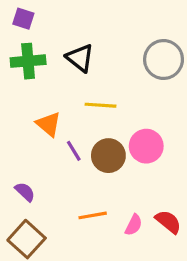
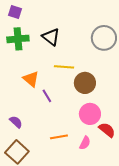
pink circle: (146, 146) -> (90, 114), moved
brown circle: (108, 156) -> (85, 83), moved
red semicircle: (168, 222) -> (107, 130), moved

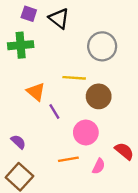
purple square: (15, 12) -> (29, 14), moved
black triangle: (51, 37) -> (59, 18), moved
gray circle: (104, 38) -> (102, 46), moved
pink circle: (90, 114) -> (86, 132), moved

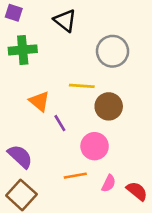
purple square: (29, 14) -> (14, 13), moved
purple semicircle: (18, 142) -> (20, 156), size x1.5
red semicircle: (124, 151) -> (137, 191), moved

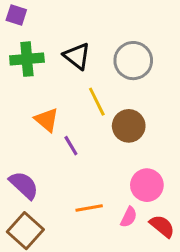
black triangle: (65, 20) -> (77, 56), moved
yellow line: (82, 86) -> (97, 102), turned 60
pink circle: (95, 146) -> (147, 185), moved

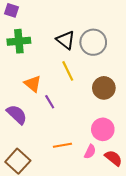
black triangle: (77, 56) -> (66, 40), moved
brown circle: (129, 126) -> (104, 88), moved
purple semicircle: (24, 185) -> (17, 114), moved

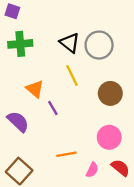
pink semicircle: (90, 152) -> (92, 170), moved

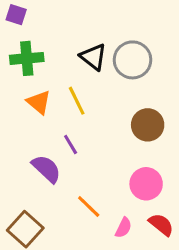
yellow line: (72, 75) -> (77, 101), moved
orange triangle: (35, 89) -> (39, 102), moved
purple semicircle: (18, 122) -> (46, 169), moved
orange line: (66, 154) -> (89, 206), turned 54

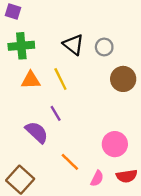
gray circle: (133, 60) -> (104, 47), size x0.6
orange triangle: (39, 102) -> (31, 80), turned -42
brown circle: (148, 125) -> (123, 79), moved
red semicircle: (161, 225) -> (127, 176), turned 132

